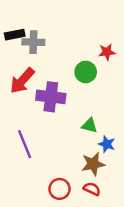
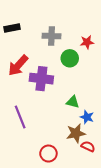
gray cross: (33, 42) -> (52, 36), moved
red semicircle: (92, 189) -> (88, 146), moved

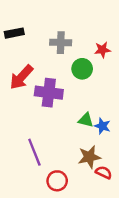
purple line: (20, 117) -> (34, 152), moved
blue star: (87, 117) -> (102, 126), moved

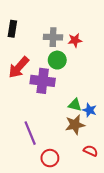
black rectangle: (14, 33) -> (12, 29), turned -70
red star: (102, 50) -> (75, 40), moved
green circle: (82, 69) -> (57, 60), moved
brown star: (89, 157) -> (75, 125), moved

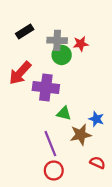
black rectangle: (12, 29) -> (25, 31), moved, turned 49
green circle: (57, 60) -> (62, 55), moved
green triangle: (75, 105) -> (64, 113), moved
purple line: (30, 133) -> (50, 144), moved

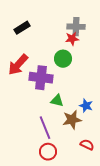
gray cross: (57, 40) -> (76, 27), moved
green circle: (62, 55) -> (63, 59), moved

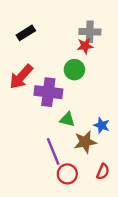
red semicircle: (87, 145) -> (103, 172), turned 88
red circle: (48, 152) -> (67, 174), moved

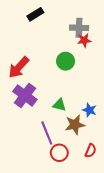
black rectangle: (26, 33) -> (35, 14), moved
red star: (85, 46) -> (84, 40), moved
purple cross: (48, 92) -> (25, 96), moved, turned 30

